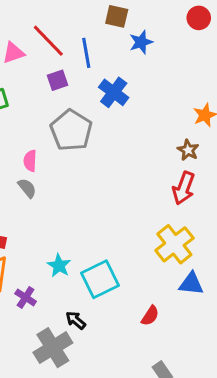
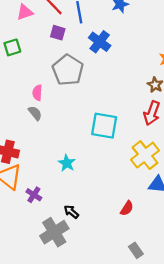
purple square: (57, 80) -> (58, 33), turned 35
cyan star: (59, 266) -> (67, 163), moved
cyan square: (100, 279) -> (104, 126), moved, turned 36

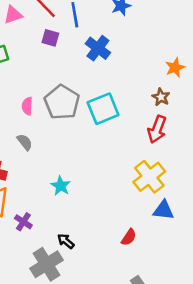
gray pentagon: (68, 70) -> (62, 102), moved
gray semicircle: (35, 113) -> (25, 142), moved
cyan square: (104, 126) -> (103, 109), moved, turned -32

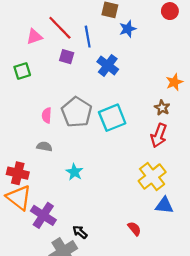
gray semicircle: (25, 142) -> (44, 147), turned -40
cyan star: (61, 186) -> (74, 172), moved
purple cross: (23, 222) -> (43, 215), size x1.6
red semicircle: (129, 237) -> (134, 229), turned -72

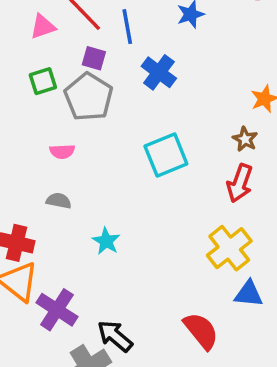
green square: (22, 71) -> (43, 81), moved
gray pentagon: (77, 112) -> (89, 97), moved
pink semicircle: (47, 115) -> (62, 151), turned -96
red semicircle: (134, 229) -> (201, 331), size x1.6
black arrow: (80, 232) -> (115, 336), size x1.5

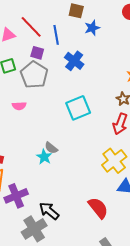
gray semicircle: (59, 201) -> (51, 148), moved, turned -152
purple cross: (57, 310) -> (16, 196), turned 35

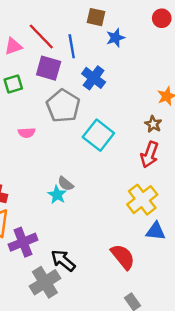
purple square: (37, 53) -> (49, 68), size x1.5
gray pentagon: (34, 75) -> (63, 106), moved
cyan square: (78, 108) -> (98, 135), turned -30

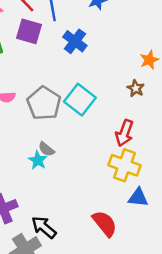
gray pentagon: (63, 106) -> (44, 103), moved
red arrow: (150, 155) -> (124, 133), moved
yellow cross: (142, 200) -> (124, 165), turned -32

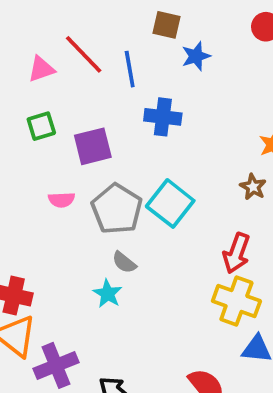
purple square: (29, 31) -> (93, 146), moved, turned -30
blue cross: (75, 41) -> (163, 117), turned -30
gray semicircle: (46, 149) -> (124, 262), moved

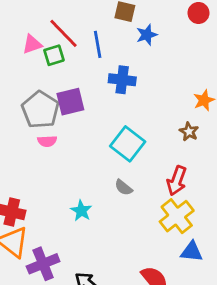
green square: (41, 126) -> (54, 55), moved
gray pentagon: (117, 209) -> (40, 110), moved
gray semicircle: (124, 262) -> (124, 187), moved
yellow cross: (236, 301) -> (177, 216), turned 32

